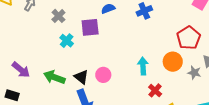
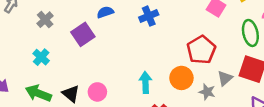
purple square: (90, 27) -> (83, 34), turned -30
cyan cross: (67, 41) -> (41, 57), moved

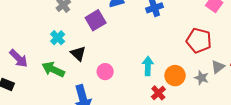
red pentagon: (201, 50) -> (199, 40), turned -30
orange circle: (181, 78) -> (175, 76), moved
black triangle: (71, 94) -> (78, 53), moved

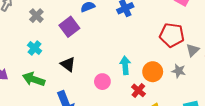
black triangle: (78, 53) -> (68, 64), moved
gray triangle: (218, 67) -> (193, 50), moved
pink circle: (105, 72) -> (102, 82), moved

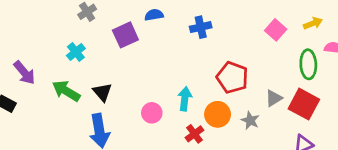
red pentagon: (172, 35) -> (232, 77), moved
black triangle: (68, 64) -> (102, 92), moved

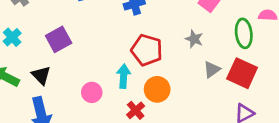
purple square: (125, 35) -> (59, 39), moved
red pentagon: (232, 77) -> (147, 50), moved
gray star: (250, 120) -> (194, 39), moved

